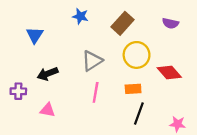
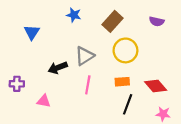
red diamond: (169, 72) -> (156, 86), moved
black arrow: (48, 74) -> (58, 68), moved

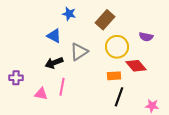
purple semicircle: (157, 21) -> (146, 37), moved
blue triangle: (32, 32) -> (54, 36), moved, turned -35
pink line: (88, 85) -> (62, 87), moved
red diamond: (156, 86) -> (136, 66), moved

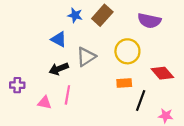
brown rectangle: (105, 20) -> (102, 15), moved
purple semicircle: (146, 37) -> (149, 21), moved, size x1.5
red diamond: (136, 66) -> (162, 73), moved
black line: (119, 97) -> (141, 100), moved

